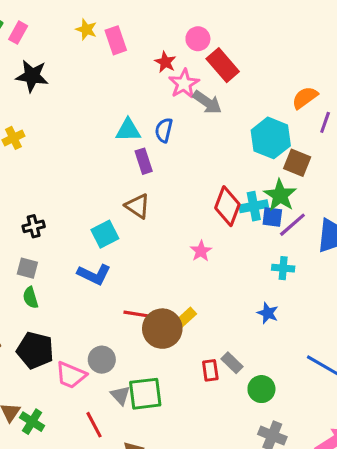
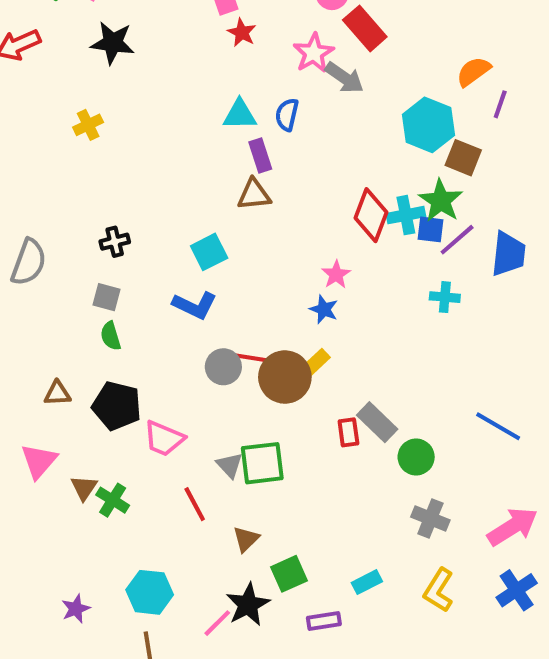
red star: (165, 62) -> (242, 33), moved
brown triangle: (137, 206) -> (254, 195), moved, turned -40
blue star: (268, 313) -> (324, 309), moved
gray circle: (102, 360) -> (223, 367), moved
gray rectangle: (232, 363) -> (377, 422), size x1.4

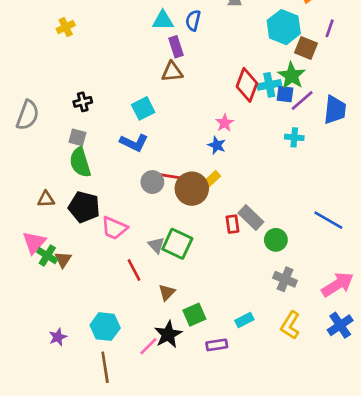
purple line: (500, 104) -> (330, 28), moved
green semicircle: (111, 336) -> (80, 162), size x1.6
green square: (262, 463) -> (177, 244), turned 32
green cross: (113, 500) -> (47, 256), moved

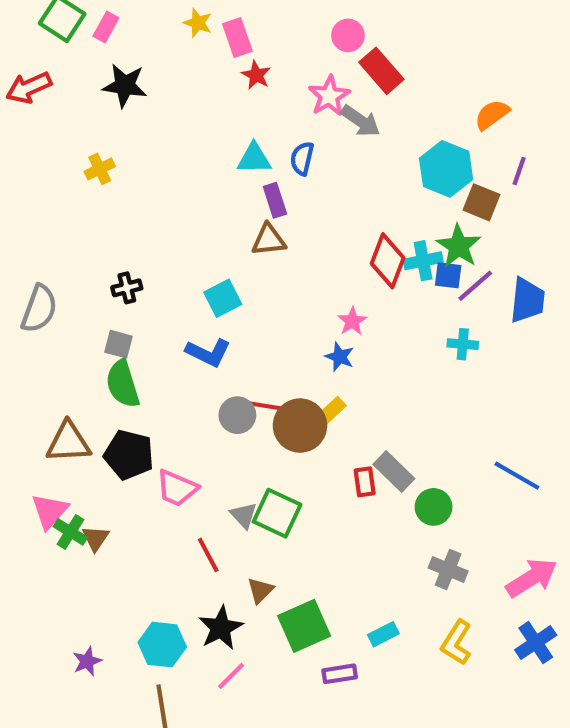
brown triangle: (46, 199) -> (68, 442), size x1.6
green square: (194, 315) -> (304, 626), size x1.4
black star: (168, 334) -> (221, 628), moved

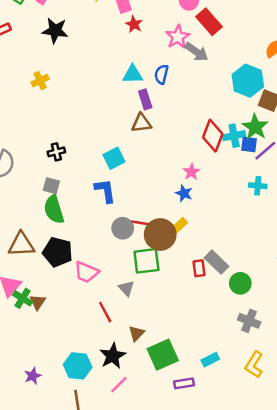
blue L-shape: (208, 353) -> (105, 191), turned -124
green square: (277, 513) -> (146, 261), moved, turned -32

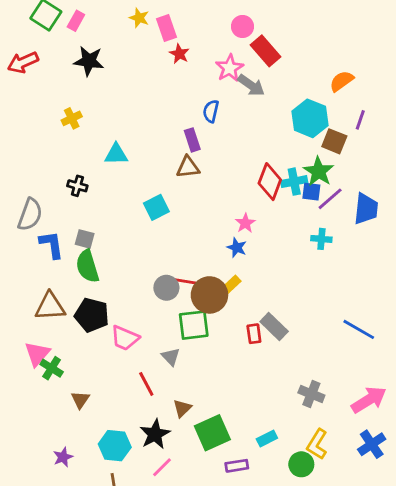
cyan triangle: (133, 74) -> (116, 154), moved
black cross: (56, 152) -> (77, 186), moved, turned 30
blue L-shape: (105, 191) -> (52, 245), moved
green circle: (240, 283) -> (301, 464), moved
brown triangle: (38, 302) -> (80, 400), moved

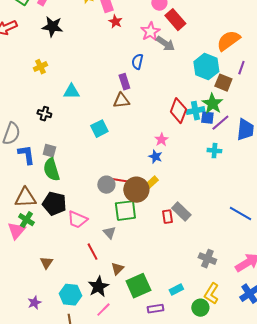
orange semicircle: (342, 81) -> (228, 41), size x1.4
green cross: (52, 368) -> (26, 220), moved

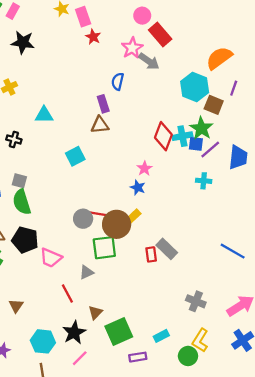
gray triangle: (109, 233) -> (86, 272), turned 48

